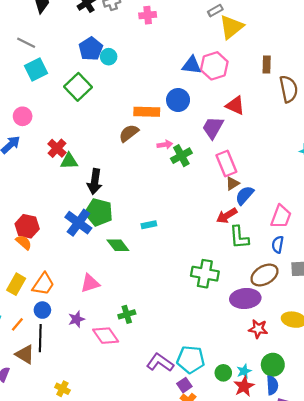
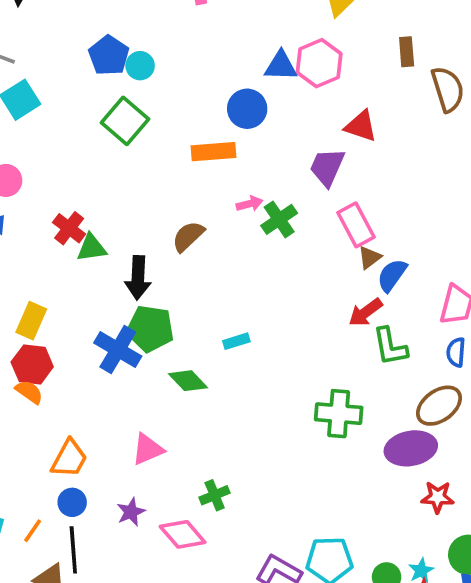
green square: (78, 87) -> (125, 121), moved
blue circle: (178, 100) -> (247, 109), moved
brown semicircle: (129, 133) -> (188, 236), moved
yellow rectangle: (16, 284) -> (31, 321), moved

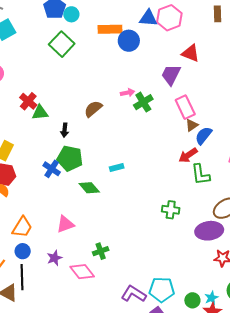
orange rectangle: (213, 152) -> (110, 29), moved
black arrow: (138, 278) -> (65, 130), size x0.6
blue cross: (118, 350) -> (52, 169), size x0.7
green cross: (339, 414) -> (171, 210), size x0.7

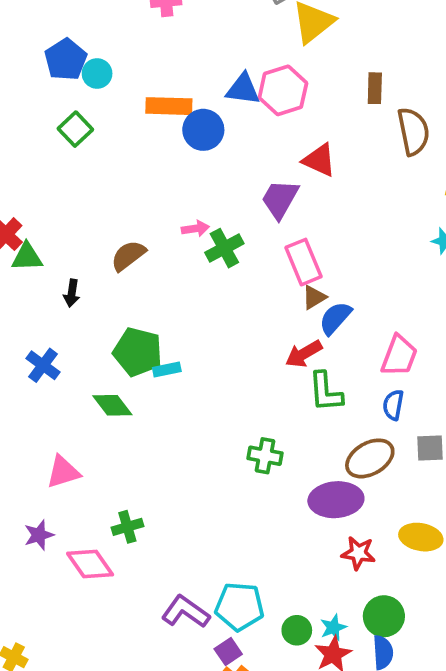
green square: (62, 44) -> (75, 129), size x0.7
green pentagon: (70, 158) -> (138, 352), moved

